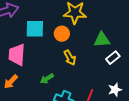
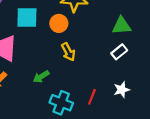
green triangle: (102, 40) -> (122, 26), moved

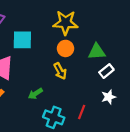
orange circle: (59, 23) -> (66, 48), moved
green triangle: (122, 26) -> (97, 52), moved
white star: (122, 90) -> (109, 97), moved

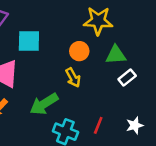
yellow star: (66, 23) -> (98, 21), moved
green arrow: (35, 94) -> (44, 104), size x1.6
white star: (109, 97) -> (135, 125), moved

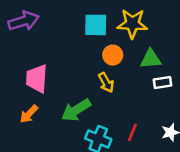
cyan square: (29, 41) -> (96, 25), moved
white rectangle: (127, 78) -> (162, 83), turned 30

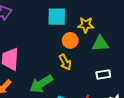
yellow star: (132, 24) -> (86, 25), moved, size x0.7
white rectangle: (162, 83) -> (103, 75), moved

